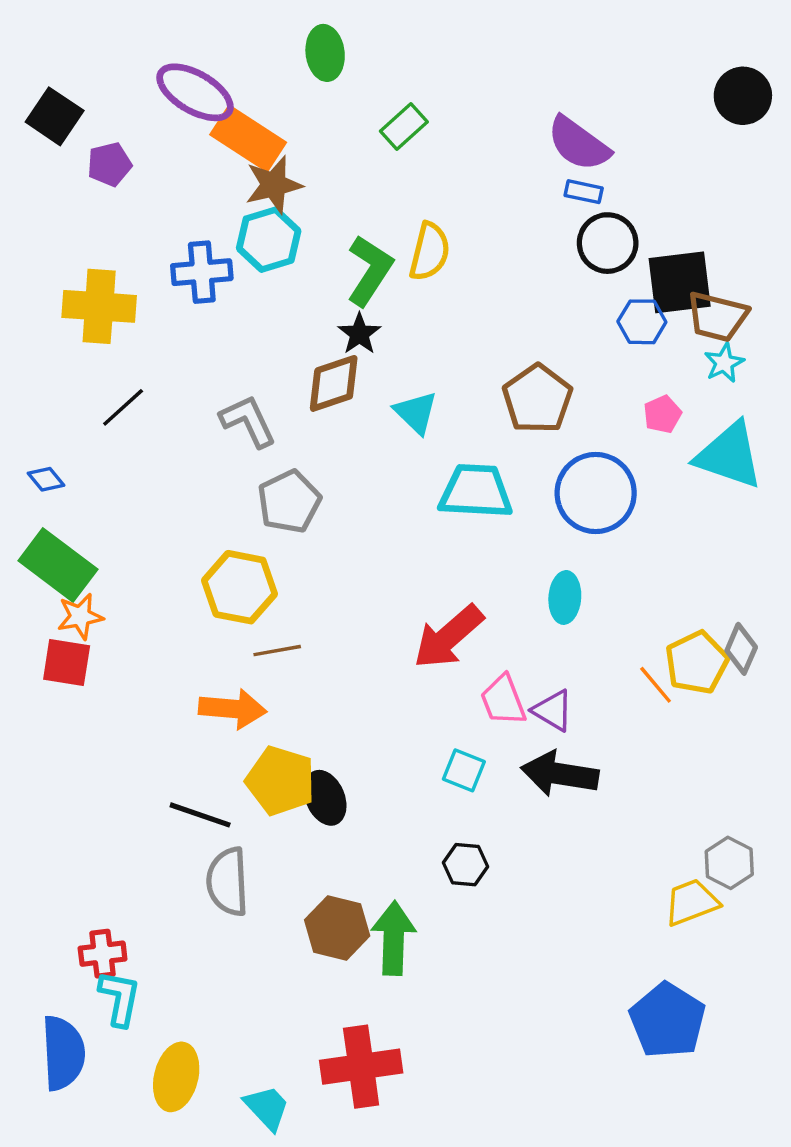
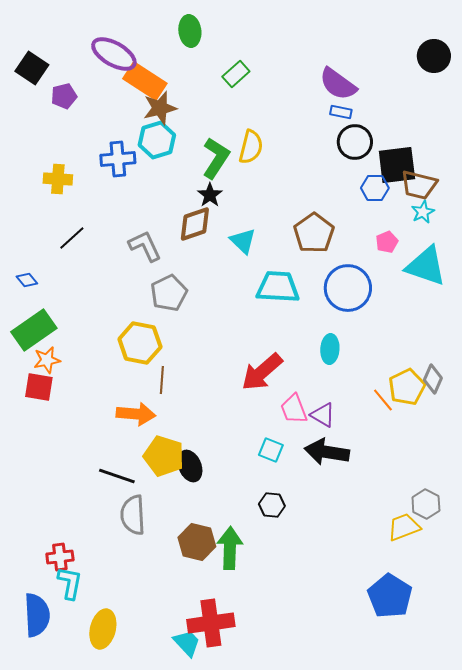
yellow cross: (99, 306) -> (58, 179), size x0.7
green rectangle: (58, 565) -> (34, 330), turned -72
brown line: (277, 651) -> (162, 380), turned -76
cyan trapezoid: (267, 1108) -> (187, 643), moved

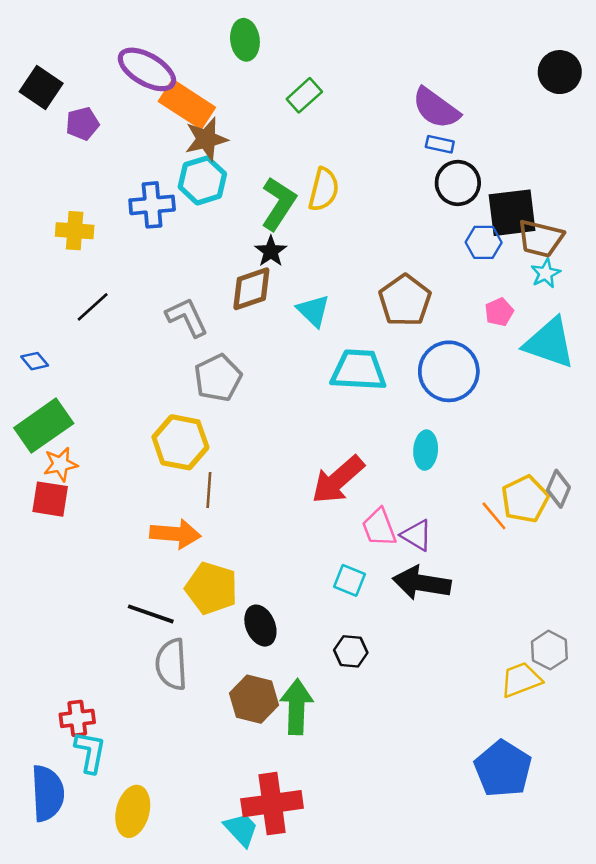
black ellipse: (190, 466) -> (260, 626), moved

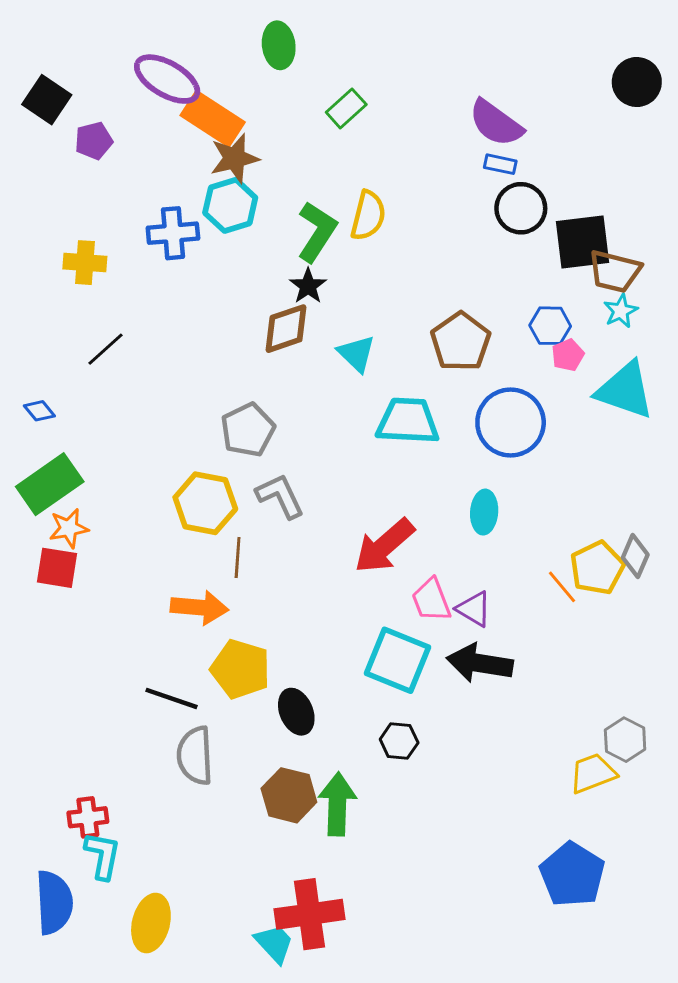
blue hexagon: (484, 242) -> (550, 326), moved
gray L-shape: (187, 317) -> (280, 496), moved
cyan square: (349, 580) -> (398, 660), size x1.8

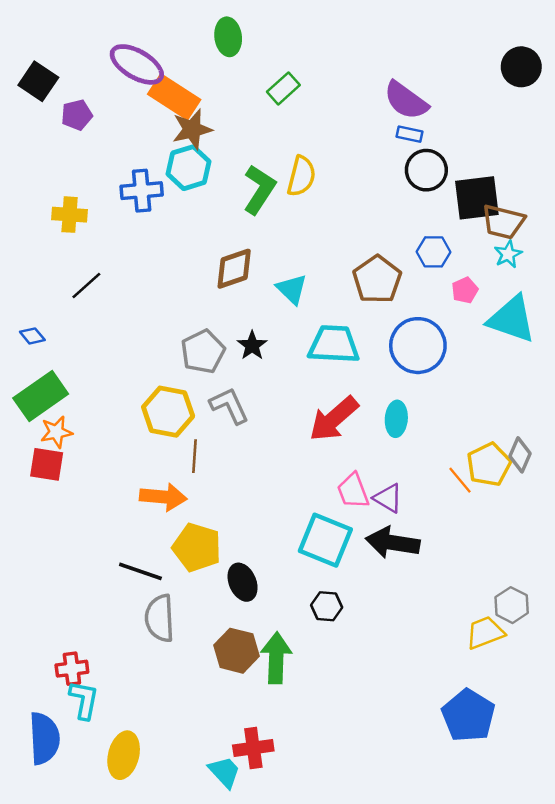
black star: (308, 286) -> (252, 346), moved
blue hexagon: (550, 326) -> (434, 252), moved
red arrow: (384, 546) -> (334, 419), moved
red cross: (309, 914) -> (253, 748), size x0.7

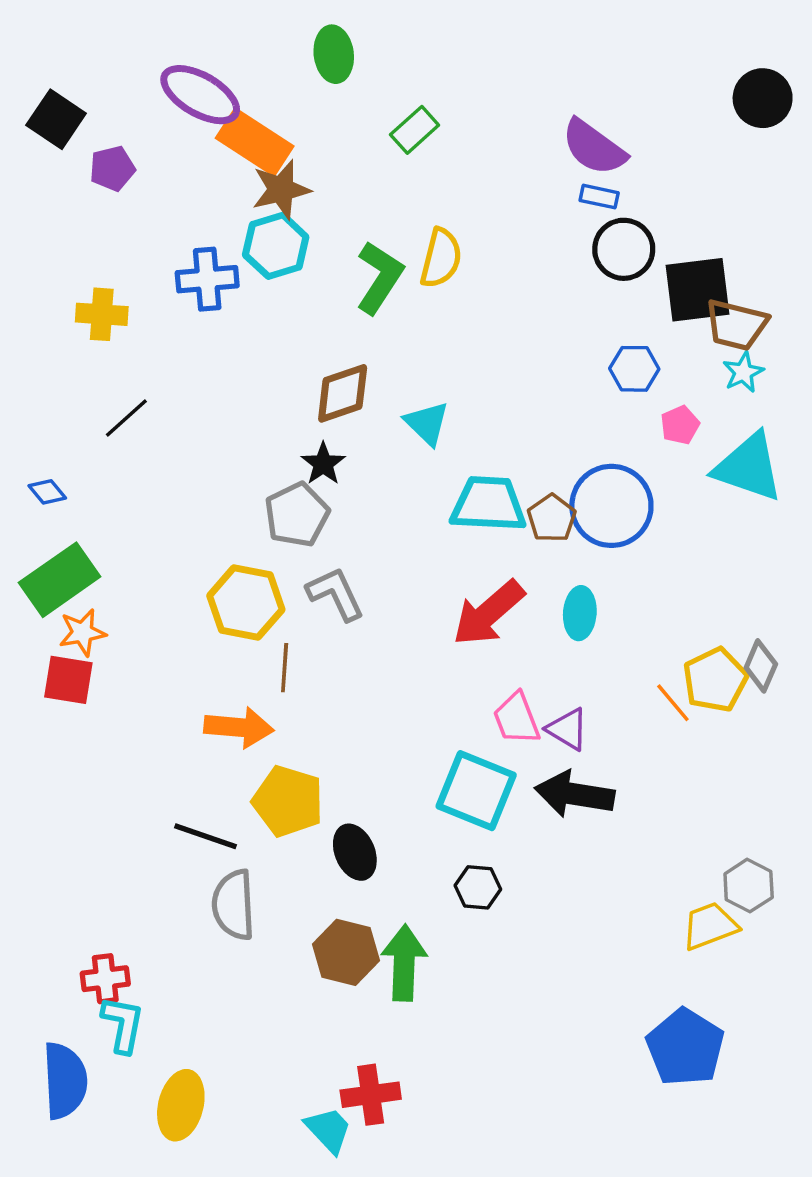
brown pentagon: (377, 279) -> (552, 518), moved, size x0.7
black star: (252, 346) -> (323, 464), moved

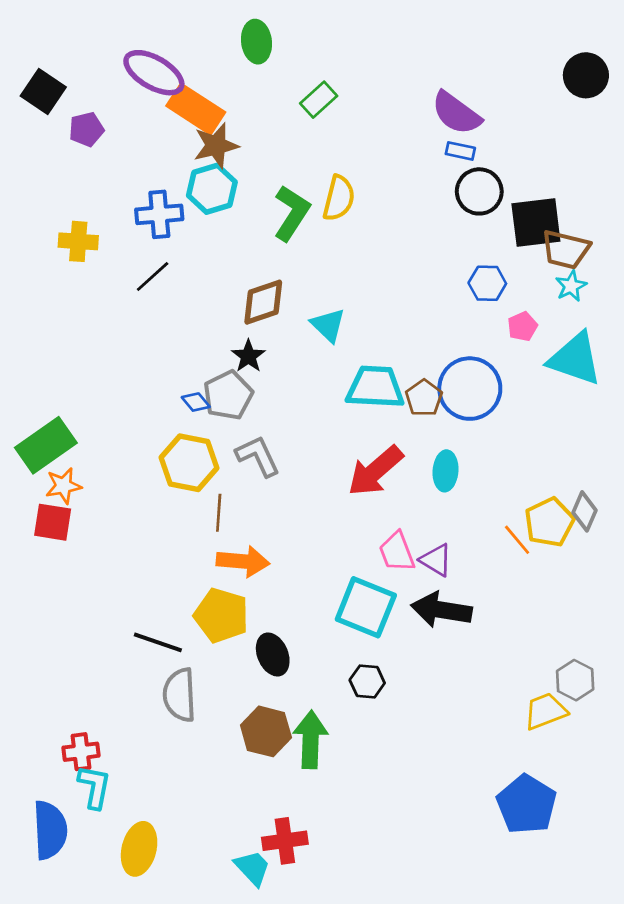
black line: (126, 418) -> (153, 276), moved
blue diamond: (47, 492) -> (196, 402), moved
orange arrow: (239, 727) -> (243, 561), moved

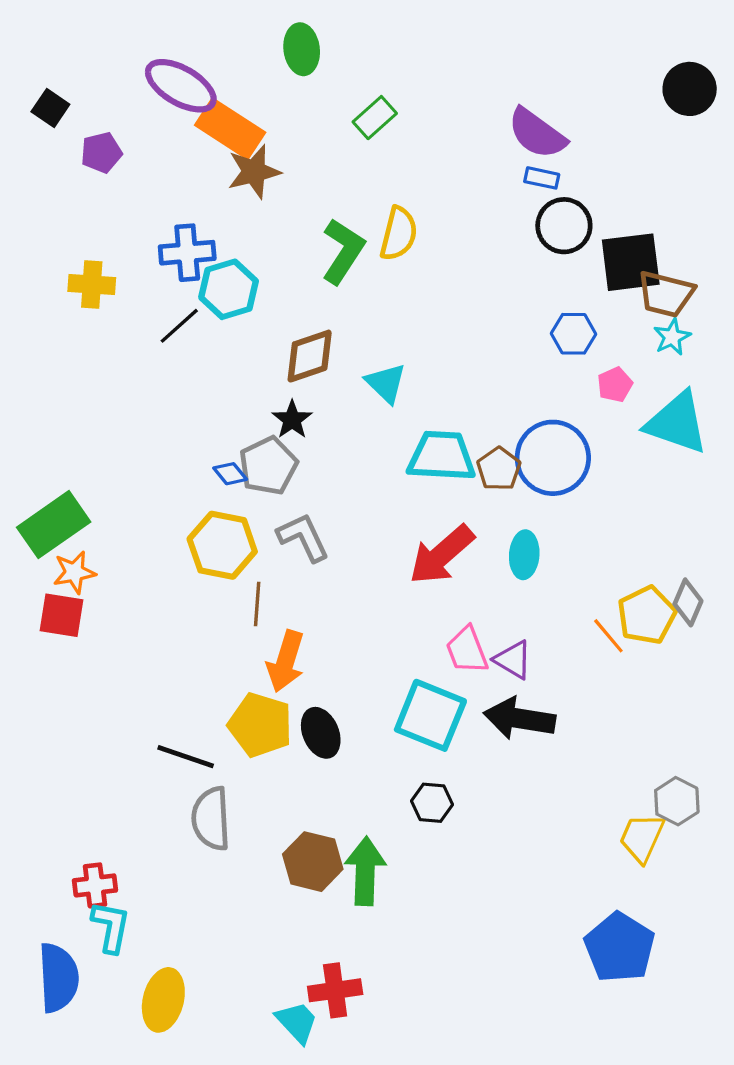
black square: (43, 92) -> (50, 108), size x0.7
cyan hexagon: (212, 189) -> (229, 289), moved
orange arrow: (243, 561) -> (286, 661), turned 102
black ellipse: (273, 654) -> (321, 733), moved
yellow trapezoid: (545, 711) -> (642, 838), turned -45

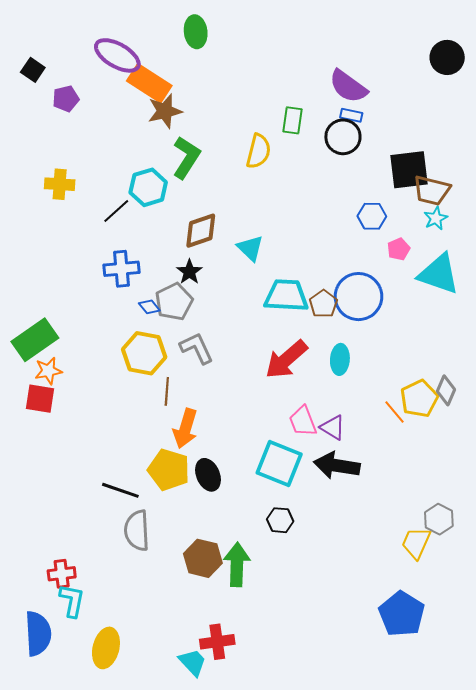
green rectangle: (375, 118) -> (293, 120), moved, turned -40
black circle: (564, 226) -> (343, 137), moved
green L-shape: (343, 251) -> (186, 157), moved
blue cross: (187, 253) -> (121, 269), moved

